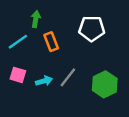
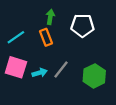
green arrow: (36, 19) -> (50, 17), moved
pink square: (18, 75) -> (16, 67), size x1.5

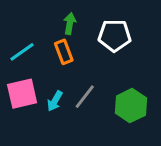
pink square: (16, 67) -> (22, 94), turned -30
cyan arrow: (40, 73) -> (55, 101), turned 136

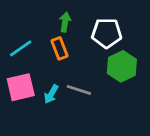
gray line: (85, 97) -> (79, 90), turned 70
green hexagon: (131, 106) -> (122, 66), moved

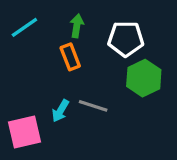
cyan line: (21, 48) -> (24, 27), moved
pink square: (21, 87) -> (24, 132), moved

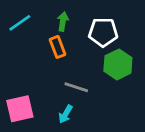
cyan arrow: (60, 111) -> (66, 114), moved

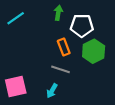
green arrow: (63, 21) -> (58, 13), moved
orange rectangle: (57, 47) -> (64, 47), moved

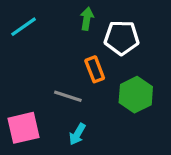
green hexagon: (94, 51) -> (136, 95), moved
gray line: (61, 69) -> (68, 96), moved

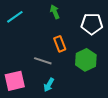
green arrow: (87, 19) -> (55, 12), turned -32
white pentagon: (122, 38) -> (92, 24), moved

